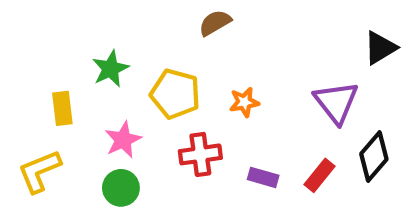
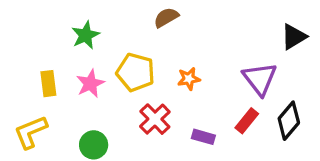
green star: (110, 69) -> (86, 35), moved
pink star: (123, 140) -> (90, 84), moved
red cross: (200, 154) -> (155, 119), turned -36
red rectangle: (320, 175) -> (247, 121), moved

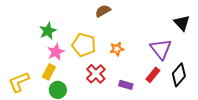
green star: (86, 35) -> (48, 31), moved
black triangle: (294, 37) -> (182, 23), turned -42
yellow rectangle: (48, 84) -> (49, 72), moved, turned 35

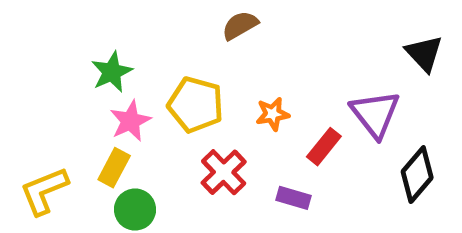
red rectangle: (153, 75) -> (324, 147), moved

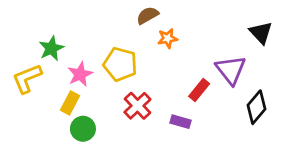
green star: (112, 72) -> (51, 48), moved
orange star: (273, 114) -> (168, 38), moved
yellow L-shape: (44, 191) -> (27, 79), moved

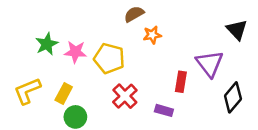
pink star: (80, 74) -> (75, 52), moved, turned 30
yellow L-shape: (27, 79) -> (27, 91), moved
red rectangle: (199, 90) -> (181, 82), turned -30

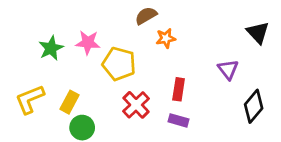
pink star: (75, 52) -> (88, 43), moved
purple triangle: (210, 64) -> (228, 69), size x0.7
red rectangle: (181, 82) -> (179, 89), moved

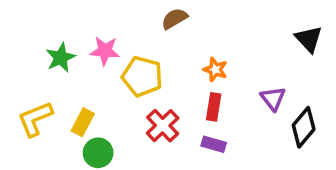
orange star: (166, 38) -> (215, 70), moved, turned 30
purple triangle: (228, 69) -> (273, 98), moved

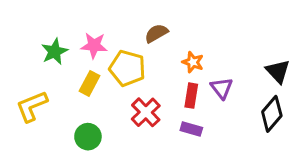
brown semicircle: (175, 19) -> (156, 33), moved
black triangle: (309, 39) -> (278, 71), moved
purple triangle: (273, 98) -> (222, 88), moved
yellow rectangle: (83, 122) -> (89, 83), moved

